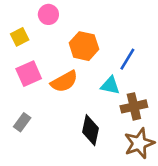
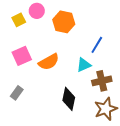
yellow square: (20, 37) -> (19, 20), moved
orange hexagon: (84, 46) -> (64, 22), moved
cyan triangle: (110, 85) -> (84, 65), turned -35

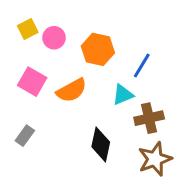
pink circle: (37, 11) -> (54, 38), moved
orange hexagon: (64, 22) -> (98, 49), moved
pink square: (22, 56) -> (32, 82), turned -36

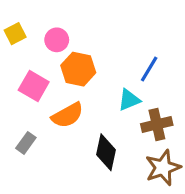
yellow square: (28, 29) -> (15, 34), moved
orange hexagon: (98, 49) -> (78, 69), moved
orange semicircle: (72, 90) -> (68, 115), moved

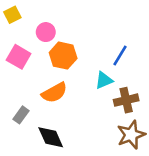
yellow square: (15, 34) -> (12, 15), moved
pink square: (34, 86) -> (19, 57), moved
black diamond: (106, 152) -> (51, 137), moved, turned -36

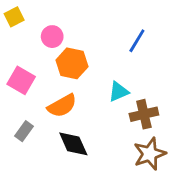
blue line: (120, 56) -> (137, 41), moved
pink square: (19, 57) -> (21, 80), moved
black diamond: (51, 137) -> (73, 144), moved

